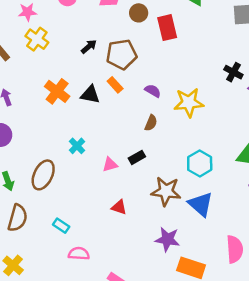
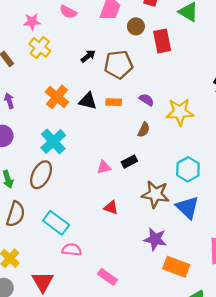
orange rectangle: (115, 85) -> (114, 102), moved, turned -48
cyan cross: (77, 146) -> (53, 141), moved, size x1.6
cyan rectangle: (61, 226) -> (56, 223), size x1.6

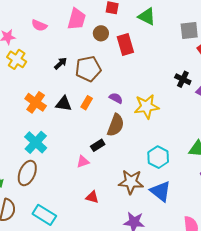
orange rectangle: (114, 102) -> (87, 103), turned -56
brown semicircle: (144, 130) -> (116, 125), size x1.6
black rectangle: (129, 162) -> (98, 145), moved

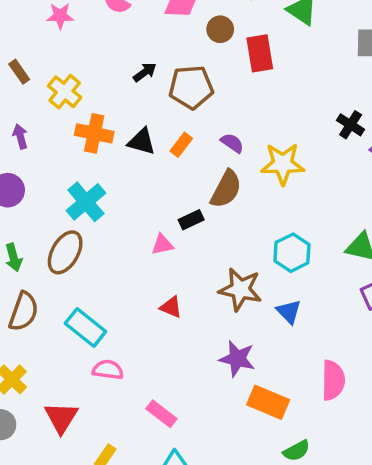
yellow cross: (17, 59) -> (65, 92), moved
orange cross: (36, 102) -> (94, 133), turned -30
blue triangle: (161, 191) -> (289, 312), size x0.7

